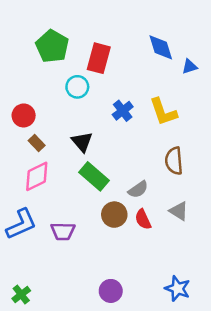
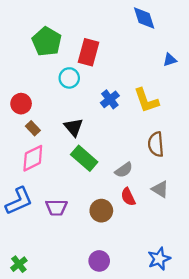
blue diamond: (161, 47) -> (144, 18), moved
brown circle: (114, 215) -> (101, 211), moved
blue star: (178, 289) -> (159, 259), turned 30

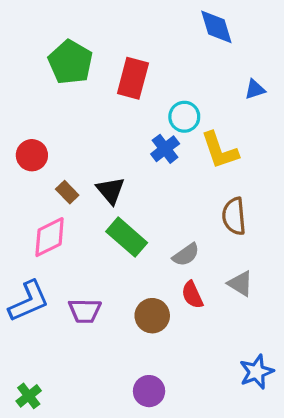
cyan circle: (69, 78) -> (184, 117), moved
brown rectangle: (33, 128) -> (67, 192), moved
blue star: (159, 259) -> (256, 372), moved

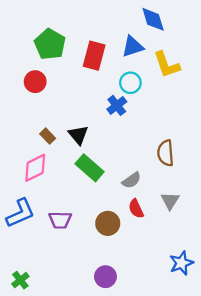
blue triangle: (255, 89) -> (133, 46), moved, size x1.5
yellow L-shape: (220, 150) -> (167, 65), moved
red circle: (32, 155) -> (35, 82), moved
gray triangle: (240, 284) -> (170, 201), turned 30

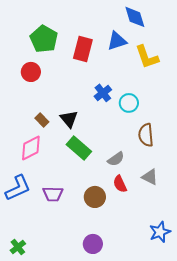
cyan circle: (130, 83) -> (129, 103), moved
gray triangle: (170, 201) -> (150, 177), turned -36

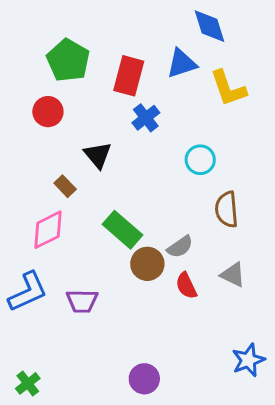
blue cross: (103, 93) -> (146, 118), moved
black triangle: (69, 119) -> (98, 155), moved
brown circle: (95, 197) -> (147, 264), moved

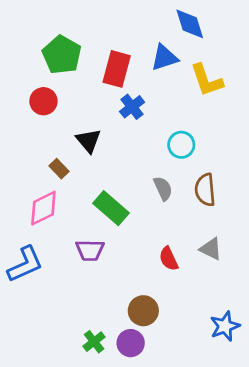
gray semicircle: (180, 247) -> (163, 188), moved, turned -80
brown circle: (147, 264) -> (143, 311), moved
purple trapezoid: (82, 301) -> (90, 250), moved
green cross: (28, 383) -> (94, 342), moved

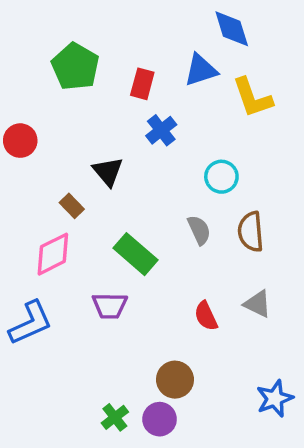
red rectangle: (117, 69) -> (142, 84), size x0.7
red circle: (43, 101) -> (20, 141), moved

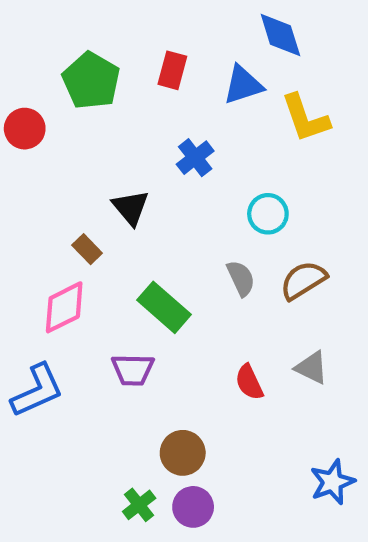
red rectangle: (142, 84) -> (172, 70), moved
red circle: (20, 141) -> (25, 129), moved
brown semicircle: (251, 232) -> (303, 280), turned 63
brown circle: (175, 380) -> (183, 453), moved

